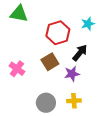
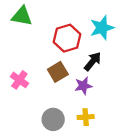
cyan star: (88, 24) -> (102, 28), size x1.5

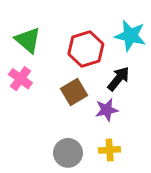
green triangle: (22, 16) -> (28, 40), moved, turned 30
cyan star: (102, 28) -> (130, 36), turned 30
pink cross: (19, 80) -> (20, 79), moved

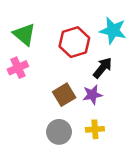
pink cross: (20, 79) -> (18, 68), turned 30
brown square: (74, 92) -> (64, 95), moved

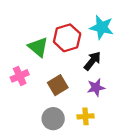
green triangle: (24, 34) -> (38, 47), moved
pink cross: (18, 68) -> (20, 76), moved
purple star: (92, 95) -> (96, 87), moved

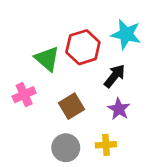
purple star: (96, 87) -> (119, 109), turned -30

